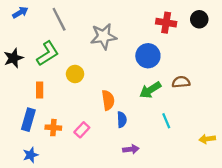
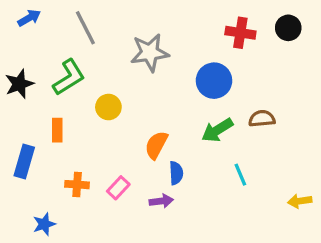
orange semicircle: (108, 100) -> (156, 145), turned -144
blue rectangle: (28, 120) -> (24, 161), moved
purple arrow: (131, 149) -> (161, 201), moved

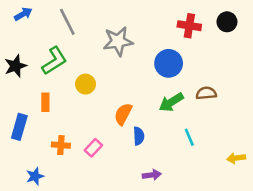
purple arrow: (161, 201) -> (152, 175), moved

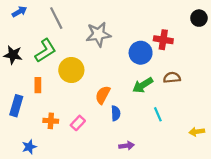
black circle: (227, 22) -> (199, 18), moved
red cross: (189, 26) -> (163, 40), moved
black star: (15, 66) -> (13, 55), turned 30
yellow circle: (86, 84) -> (71, 70), size x1.5

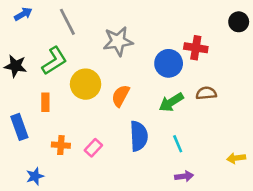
orange semicircle: (103, 95) -> (121, 96), moved
blue rectangle: (16, 106) -> (19, 127), turned -36
blue semicircle: (116, 113) -> (139, 136), size x1.6
cyan line: (158, 114) -> (178, 144), moved
purple arrow: (127, 146) -> (184, 176), moved

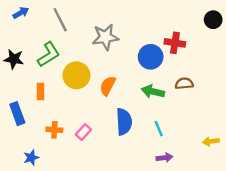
green arrow: (171, 102) -> (153, 92), turned 45

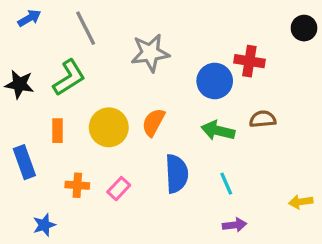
yellow circle: (76, 75) -> (109, 127), moved

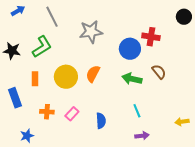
brown semicircle: (263, 119) -> (159, 72), turned 56
blue semicircle: (177, 174) -> (101, 121), moved, size x0.7

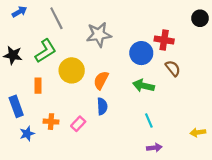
brown semicircle: (159, 72) -> (173, 68), moved
yellow circle: (66, 77) -> (72, 70), moved
blue semicircle: (101, 121) -> (102, 106), moved
blue star: (27, 136) -> (27, 134), moved

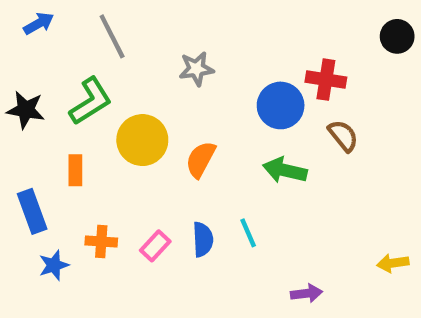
gray star: (99, 35) -> (196, 69), size x0.7
blue semicircle: (102, 106) -> (203, 239), moved
cyan line: (149, 120) -> (248, 233), moved

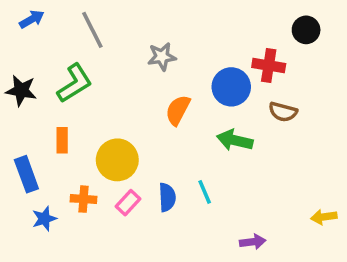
black circle: (397, 36) -> (306, 30), moved
brown semicircle: (343, 136) -> (283, 112), turned 144
yellow circle: (142, 140) -> (117, 160), moved
orange semicircle: (201, 159) -> (178, 110), moved

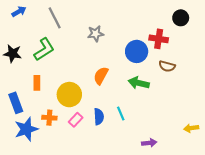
orange semicircle: (178, 110) -> (101, 76), moved
blue star: (44, 219) -> (26, 129), size x1.6

